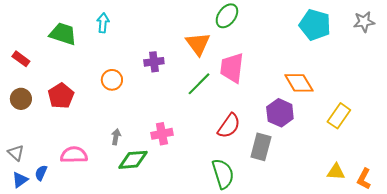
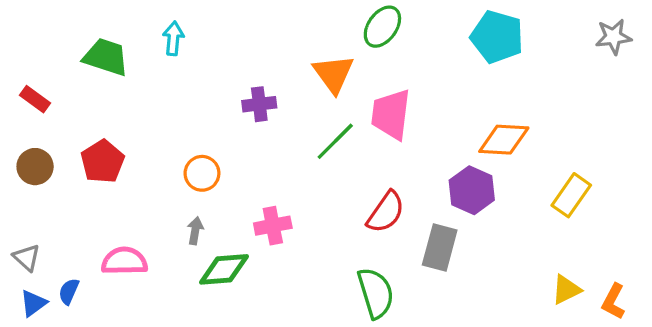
cyan pentagon: (315, 25) -> (497, 37), moved
orange circle: (112, 80) -> (202, 173), moved
orange diamond: (299, 83) -> (504, 140), turned -56
yellow triangle: (336, 172) -> (566, 290), turned -30

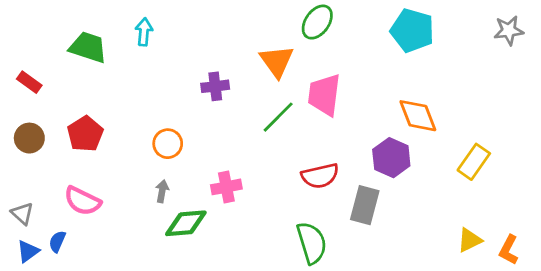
orange diamond: (504, 140) -> (418, 116), turned 66
red semicircle: (386, 212) -> (320, 176), turned 42
pink semicircle: (124, 261) -> (82, 201), moved, turned -153

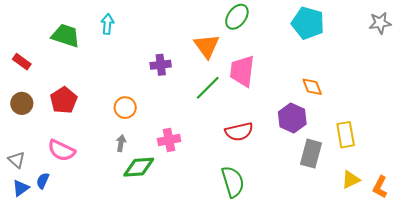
orange diamond: (418, 116) -> (312, 87), size x0.7
yellow rectangle: (474, 162) -> (346, 135), moved, turned -45
gray rectangle: (365, 205) -> (311, 154), moved

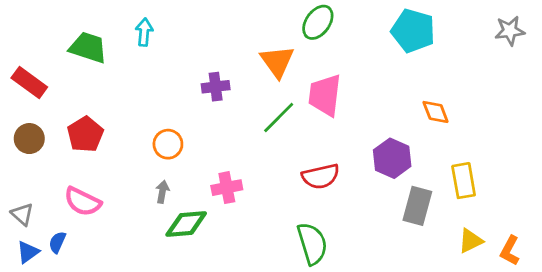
red rectangle: (22, 62) -> (29, 83), size x1.4
orange diamond: (312, 87) -> (436, 112), moved

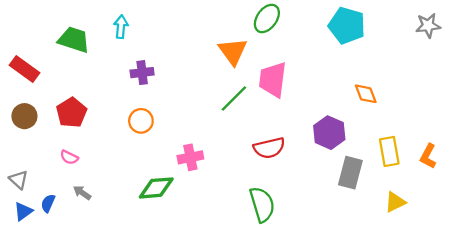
purple cross: (216, 87) -> (142, 73), moved
gray arrow: (162, 192) -> (82, 193), moved, turned -66
pink semicircle: (83, 202) -> (69, 157), moved, size x0.6
orange L-shape: (510, 251) -> (428, 156), moved

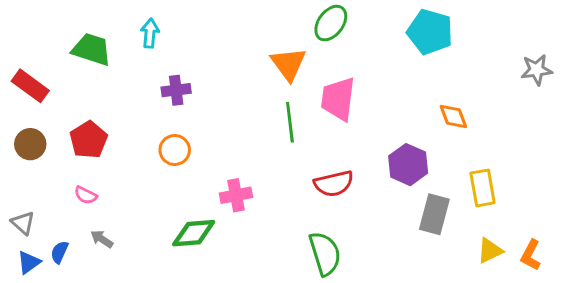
gray star: (428, 26) -> (537, 70), moved
green line: (234, 98) -> (290, 122), turned -52
orange L-shape: (428, 156) -> (531, 255), moved

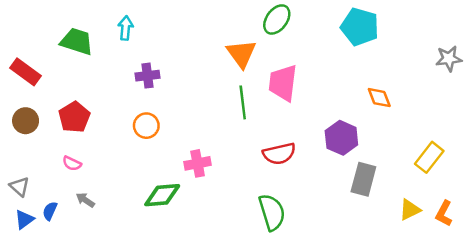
yellow rectangle: (483, 188) -> (429, 157), moved, turned 48

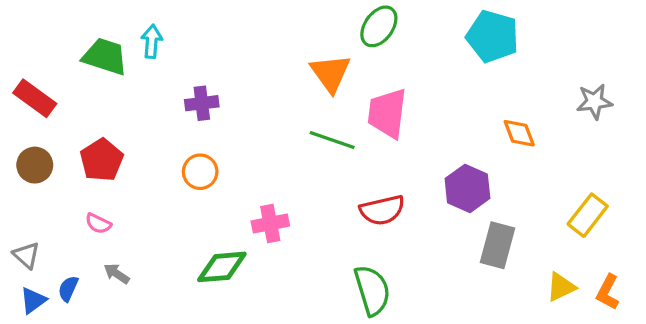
cyan arrow: (126, 28) -> (152, 41), moved
gray star: (449, 59) -> (594, 102), moved
green line: (243, 102) -> (332, 140), turned -64

